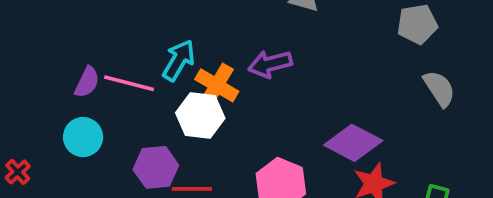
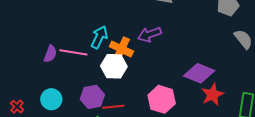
cyan circle: (83, 137) -> (51, 99), moved

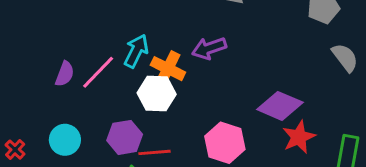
pink line: (73, 52) -> (98, 72), turned -56

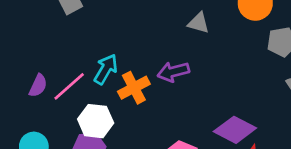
orange cross: (168, 69) -> (134, 88), turned 32
white hexagon: (157, 94) -> (96, 121), moved

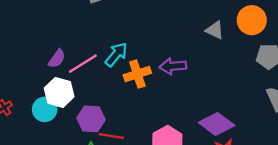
gray triangle: (199, 23) -> (215, 30), moved
white hexagon: (96, 121) -> (59, 92), moved

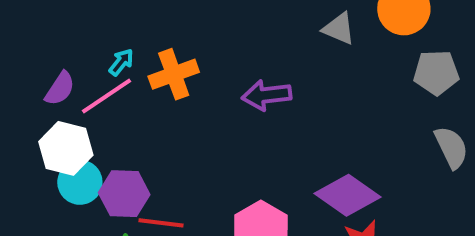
cyan arrow: (116, 54) -> (121, 62), moved, size x0.6
orange cross: (137, 74) -> (174, 74), moved
cyan circle: (45, 109) -> (80, 182), moved

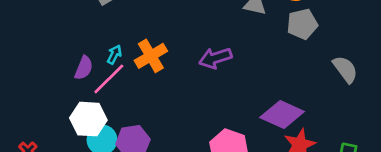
gray pentagon: (436, 72) -> (302, 24), moved
purple semicircle: (60, 89) -> (84, 68), moved

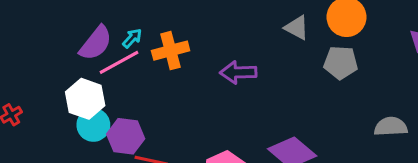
purple semicircle: (84, 68) -> (96, 43), size x1.4
gray semicircle: (345, 69) -> (391, 127), moved, turned -72

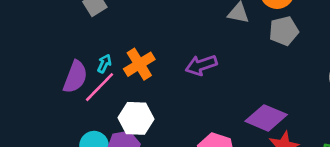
white hexagon: (85, 99) -> (136, 118), moved

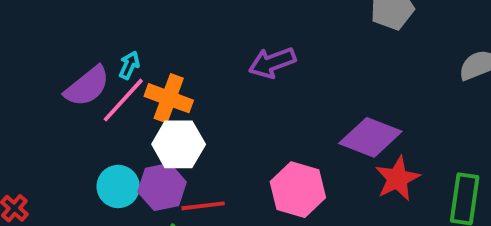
orange cross: (139, 64) -> (169, 98), moved, turned -36
purple semicircle: (75, 77) -> (87, 86), turned 32

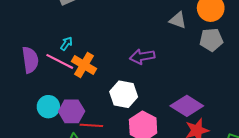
purple semicircle: (87, 86) -> (30, 60), moved, turned -70
pink line: (123, 100) -> (60, 61), turned 64
white hexagon: (179, 144) -> (124, 94), moved

